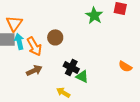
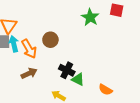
orange semicircle: (125, 66) -> (105, 90), moved

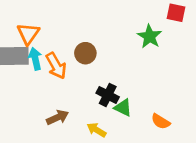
green star: (90, 17) -> (150, 36), moved
brown arrow: (29, 73) -> (57, 117), moved

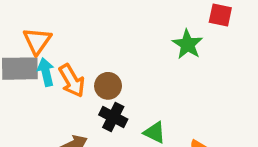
brown circle: (85, 53) -> (108, 86), moved
black cross: (108, 95) -> (113, 117), moved

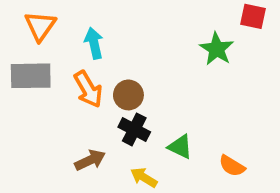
orange triangle: (37, 41) -> (40, 26), moved
cyan arrow: (46, 72) -> (94, 43), moved

